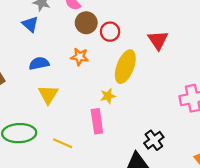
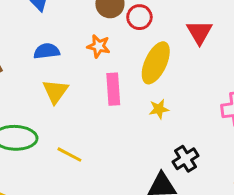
yellow star: (108, 96) -> (159, 109), moved
pink rectangle: (97, 121) -> (113, 89), moved

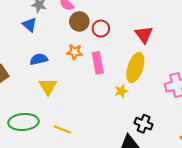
yellow ellipse: (156, 63) -> (135, 68), moved
pink rectangle: (113, 89) -> (98, 63), moved
black cross: (185, 159) -> (144, 124), turned -30

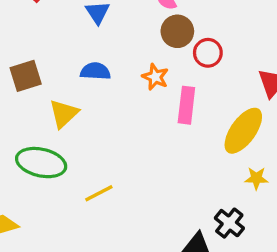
yellow triangle: (48, 87) -> (64, 114), moved
yellow star: (121, 91) -> (256, 178), moved
yellow line: (62, 130) -> (99, 193), turned -66

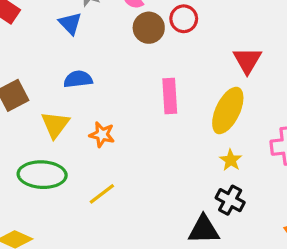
red circle: (208, 53) -> (184, 19), moved
orange star: (155, 77) -> (102, 135), moved
yellow star: (256, 178) -> (231, 160), moved, turned -30

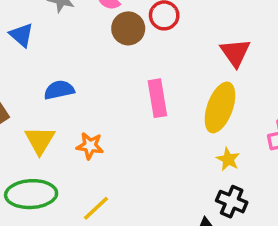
blue triangle: (70, 23) -> (22, 35), moved

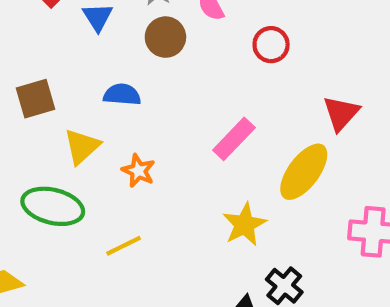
brown circle: (128, 28) -> (165, 37), moved
pink rectangle: (157, 98) -> (234, 139), turned 36
yellow star: (228, 159) -> (244, 224), moved, size x1.5

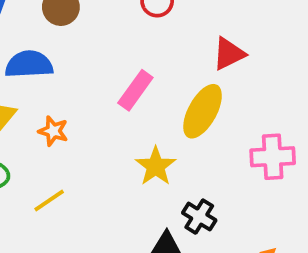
blue semicircle: (122, 95) -> (29, 64), size x1.4
red triangle: (341, 113) -> (229, 54), turned 30

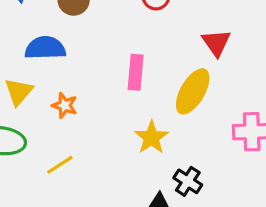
red triangle: (229, 54) -> (216, 43), turned -40
pink rectangle: (135, 90) -> (136, 72), turned -32

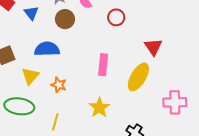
yellow star: (152, 138) -> (99, 108), moved
yellow line: (60, 165) -> (55, 122), turned -42

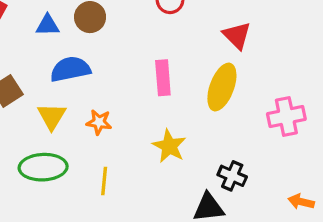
blue triangle: (31, 13) -> (48, 25), moved, turned -42

